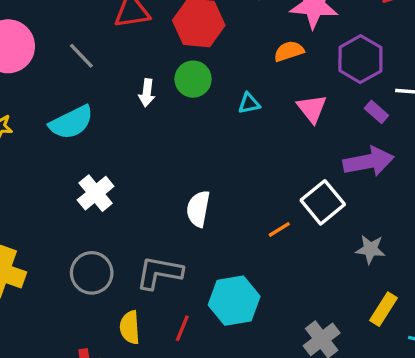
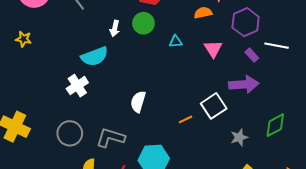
cyan semicircle: (71, 122) -> (95, 56), moved
gray star: (370, 249) -> (239, 137), turned -30

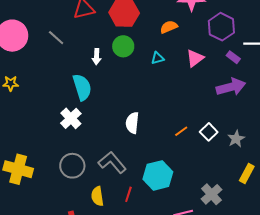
orange semicircle: (203, 13) -> (169, 27), moved
pink triangle: (213, 49) -> (195, 58), turned 36
cyan semicircle: (95, 56) -> (82, 87), turned -76
white square: (214, 106) -> (209, 132), moved, size x0.7
gray L-shape: (110, 138) -> (112, 162), turned 44

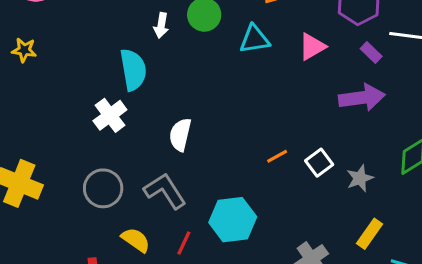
cyan triangle: (158, 58) -> (255, 39), size x1.5
white semicircle: (132, 123) -> (180, 135), moved
yellow semicircle: (97, 196) -> (136, 240), turned 126

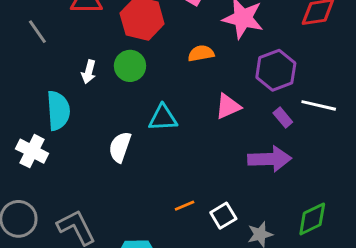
cyan triangle: (255, 39) -> (163, 118), moved
white cross: (110, 115) -> (32, 151), turned -32
white semicircle: (180, 135) -> (120, 147), moved

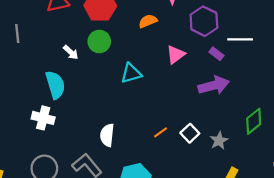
gray line: (37, 32) -> (17, 34), moved, turned 42
white arrow: (89, 72) -> (71, 52), turned -49
white semicircle: (120, 147) -> (107, 135), moved

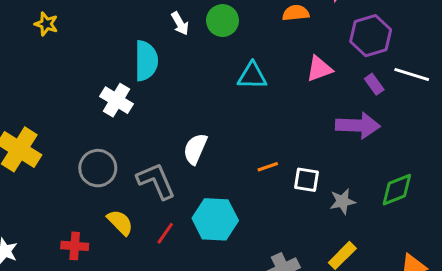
white square: (190, 133) -> (307, 180), turned 36

